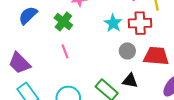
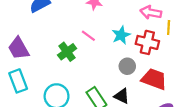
green cross: (63, 22) -> (67, 52), moved
pink line: (65, 51) -> (88, 36), moved, turned -48

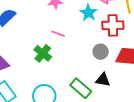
cyan star: (121, 35) -> (88, 13), moved

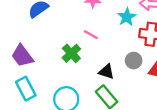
black triangle: (103, 80) -> (106, 72), moved

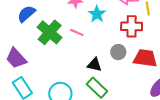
cyan star: (127, 17) -> (97, 14), moved
green cross: (71, 53) -> (50, 32), moved, size x1.4

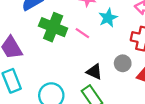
green cross: (50, 32) -> (53, 27), turned -30

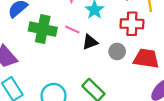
black triangle: (94, 72) -> (90, 42), moved, turned -35

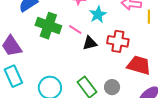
red cross: (132, 24) -> (118, 41), moved
gray circle: (117, 51) -> (112, 87), moved

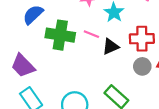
gray circle: (112, 87) -> (142, 66), moved

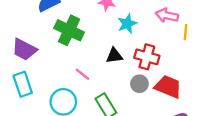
pink line: (91, 34) -> (82, 74), moved
purple trapezoid: (23, 66) -> (24, 49), turned -35

